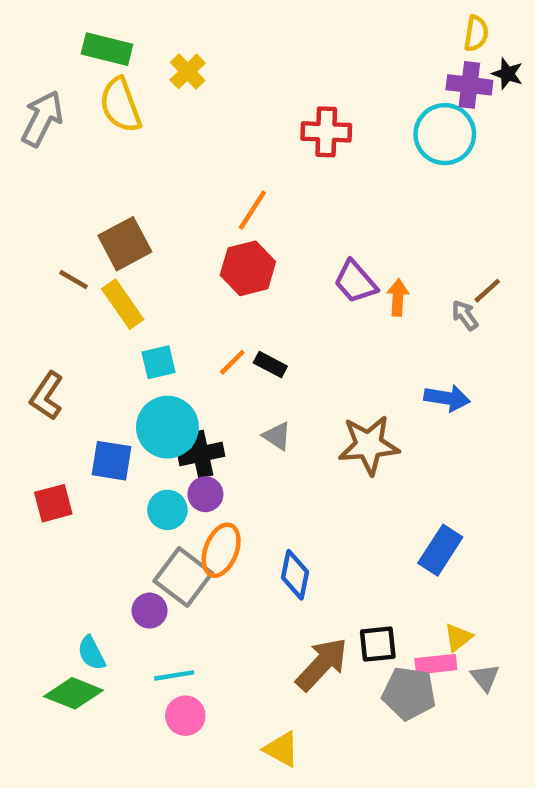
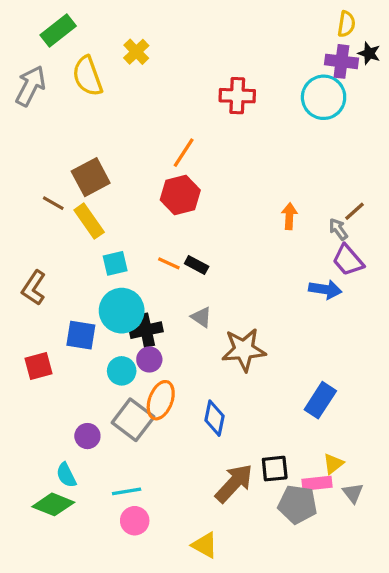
green rectangle: (107, 49) -> (58, 31), moved, turned -52
purple trapezoid: (355, 282) -> (348, 260), moved
orange line: (232, 362) -> (169, 263), turned 70
brown star: (369, 445) -> (244, 350), moved
purple circle: (150, 611) -> (87, 436), moved

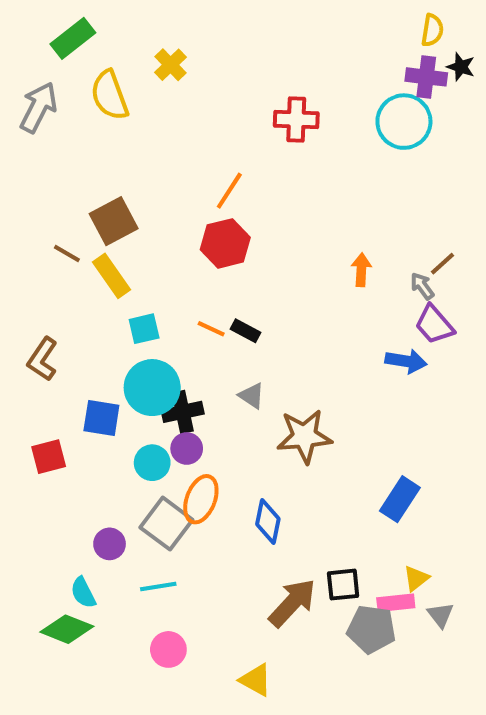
cyan line: (127, 491) -> (158, 587), moved

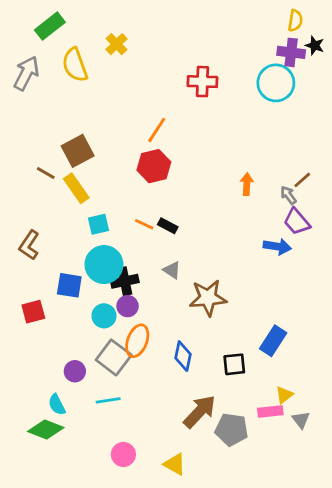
black square: (343, 585) -> (234, 364), moved
gray pentagon: (371, 629) -> (232, 430), moved
pink circle: (168, 649) -> (123, 454), moved

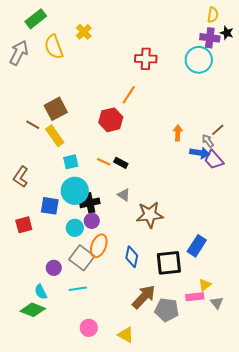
orange line: (157, 130) -> (129, 95), moved
blue arrow: (277, 247) -> (200, 153), moved
black square: (234, 364) -> (169, 263), size x1.5

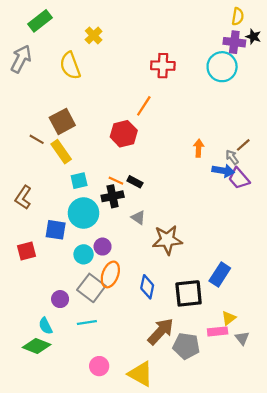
yellow semicircle: (54, 47) -> (70, 66), moved
black cross: (90, 203) -> (113, 196), moved
yellow triangle: (126, 335) -> (140, 374), size x1.4

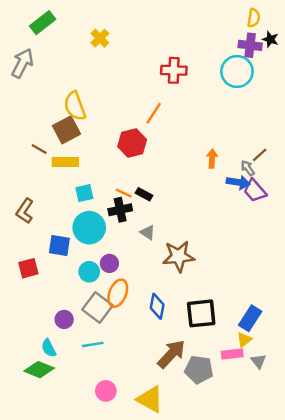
yellow semicircle: (70, 66) -> (75, 106), moved
yellow rectangle: (61, 152) -> (65, 162), turned -55
blue rectangle: (220, 274) -> (250, 318), moved

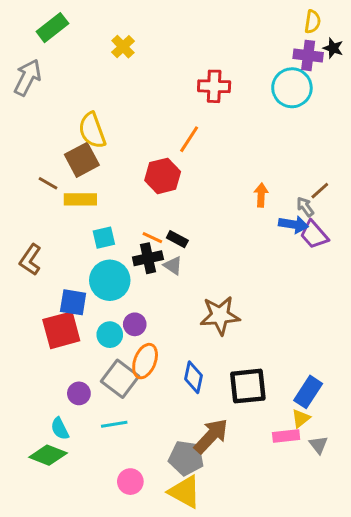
gray triangle: (148, 232) -> (173, 266), moved
red square: (28, 268) -> (61, 330), moved, size x1.5
gray pentagon: (199, 370) -> (186, 458), moved

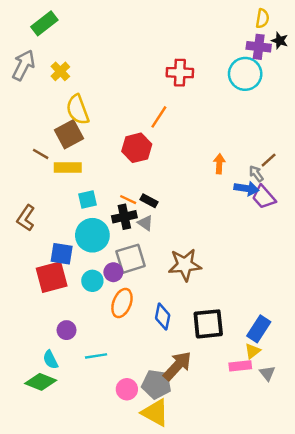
yellow cross: (123, 47) -> (60, 71), moved
gray square: (120, 379) -> (131, 259), moved, turned 36
pink circle: (130, 482) -> (127, 389), moved

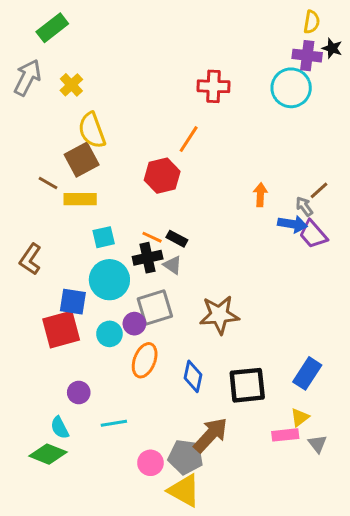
blue rectangle: (259, 329) -> (307, 373), moved

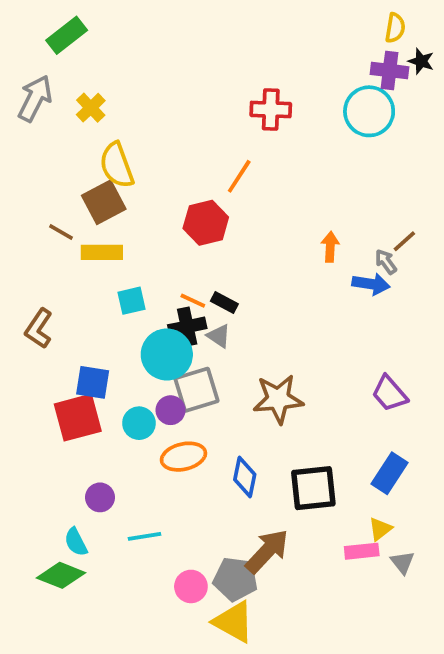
purple trapezoid: (313, 234) -> (390, 393), moved
cyan circle: (109, 280) -> (167, 354), moved
orange ellipse: (145, 360) -> (184, 457), turned 56

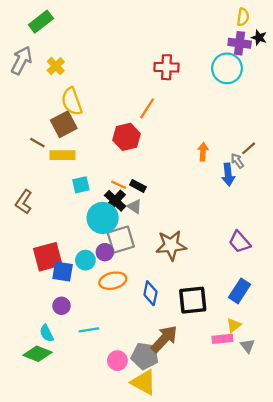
blue arrow: (371, 284) -> (228, 175), turned 75
black cross: (187, 327) -> (115, 201), turned -35
blue square: (93, 382) -> (63, 272), moved

